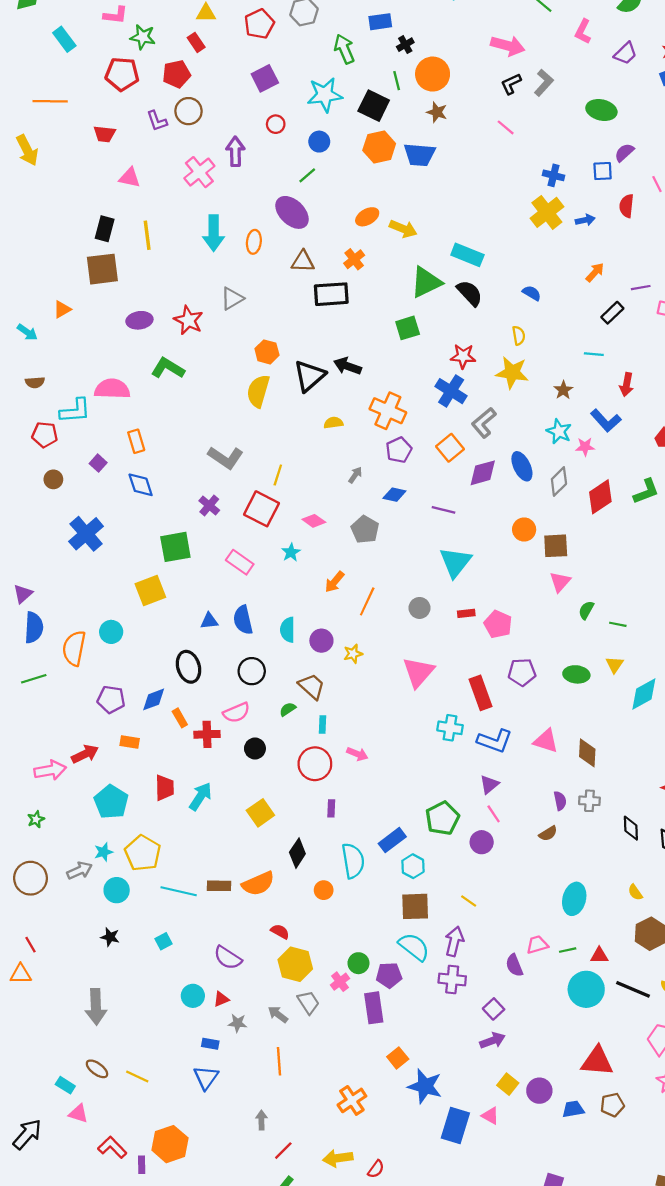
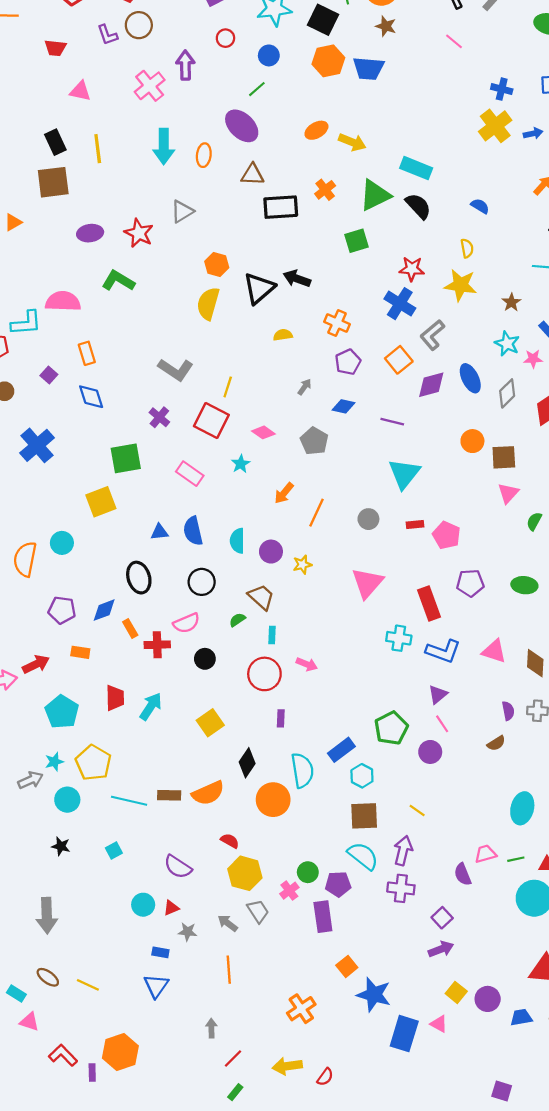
black rectangle: (105, 229) -> (55, 142), turned -40
orange cross: (354, 259) -> (325, 190), moved
orange cross: (388, 411) -> (337, 323), size x0.7
orange circle: (324, 890) -> (273, 800), size x1.8

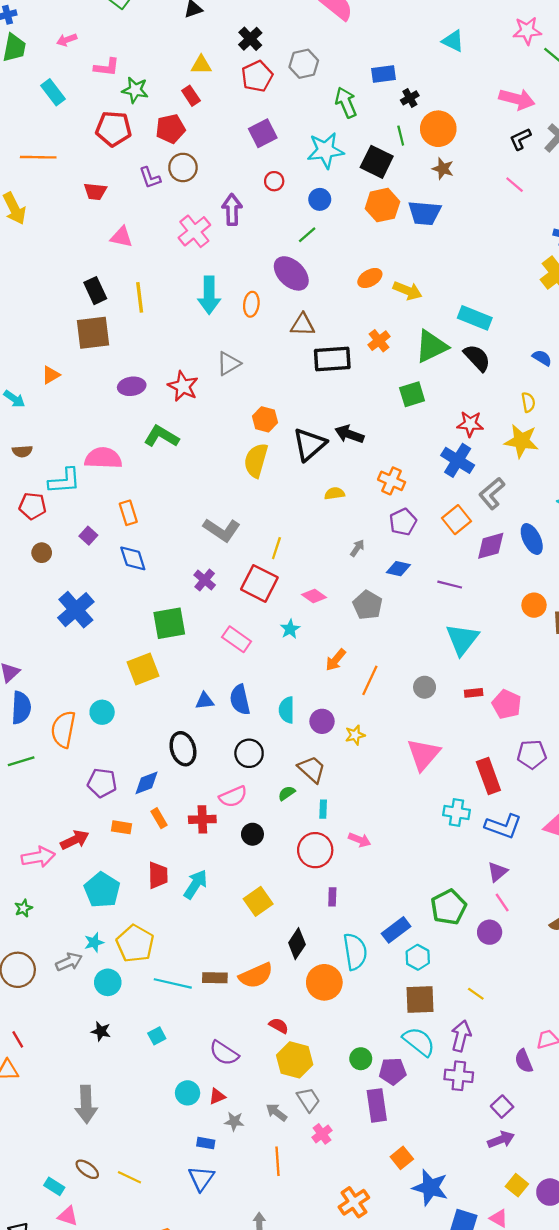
orange rectangle: (130, 628) -> (159, 818), moved
pink cross: (289, 891) -> (322, 1134), moved

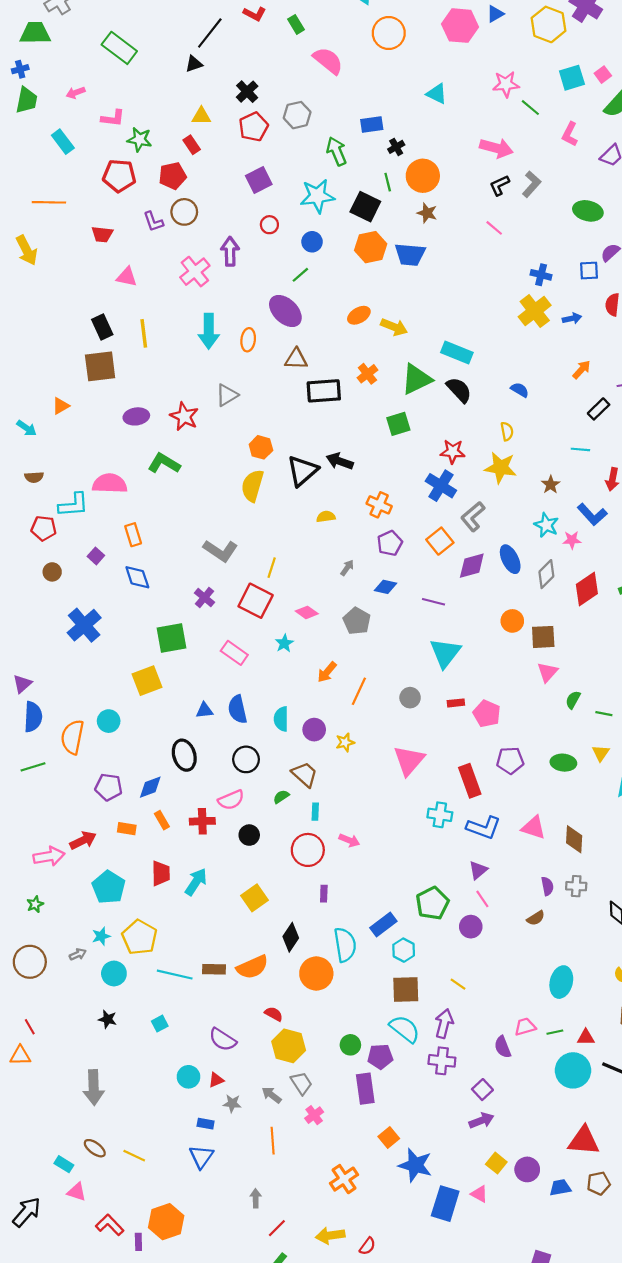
gray arrow: (69, 962) -> (78, 954), size x0.7

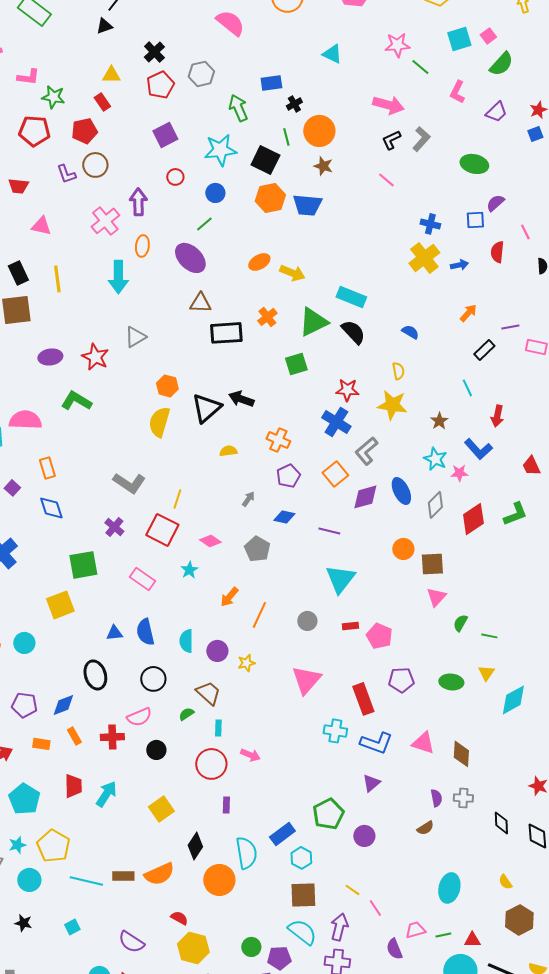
orange ellipse: (248, 340) -> (142, 246), moved
cyan line: (580, 449) -> (467, 388), turned 60
pink line: (482, 899) -> (375, 908), moved

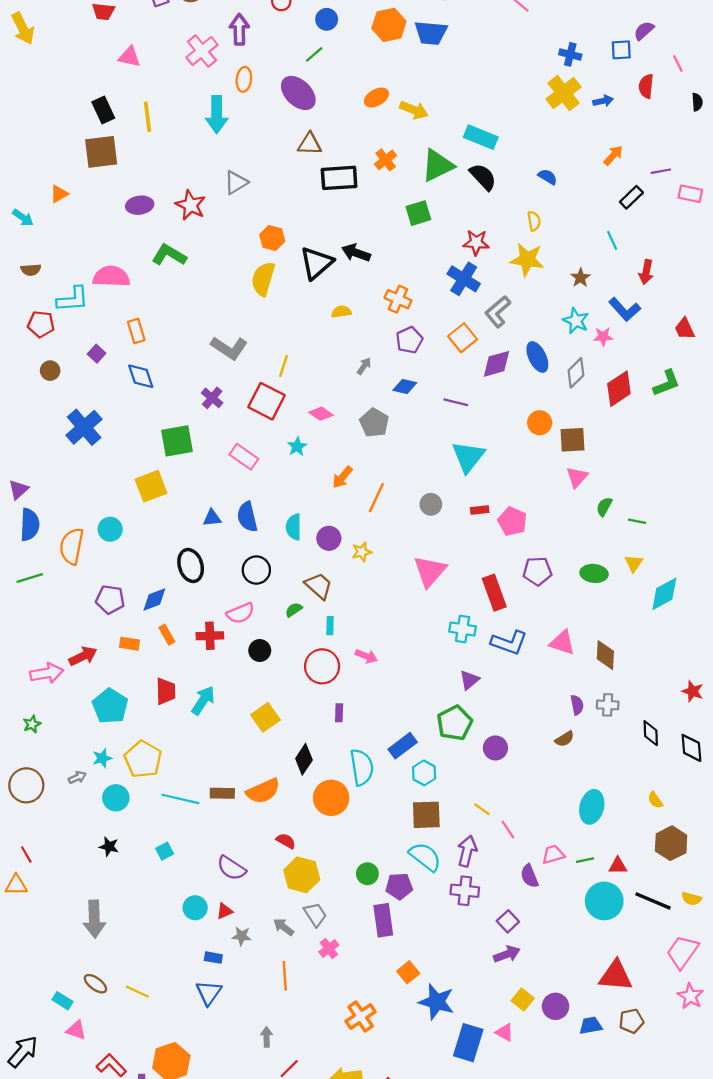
purple triangle: (371, 783) -> (469, 680), moved

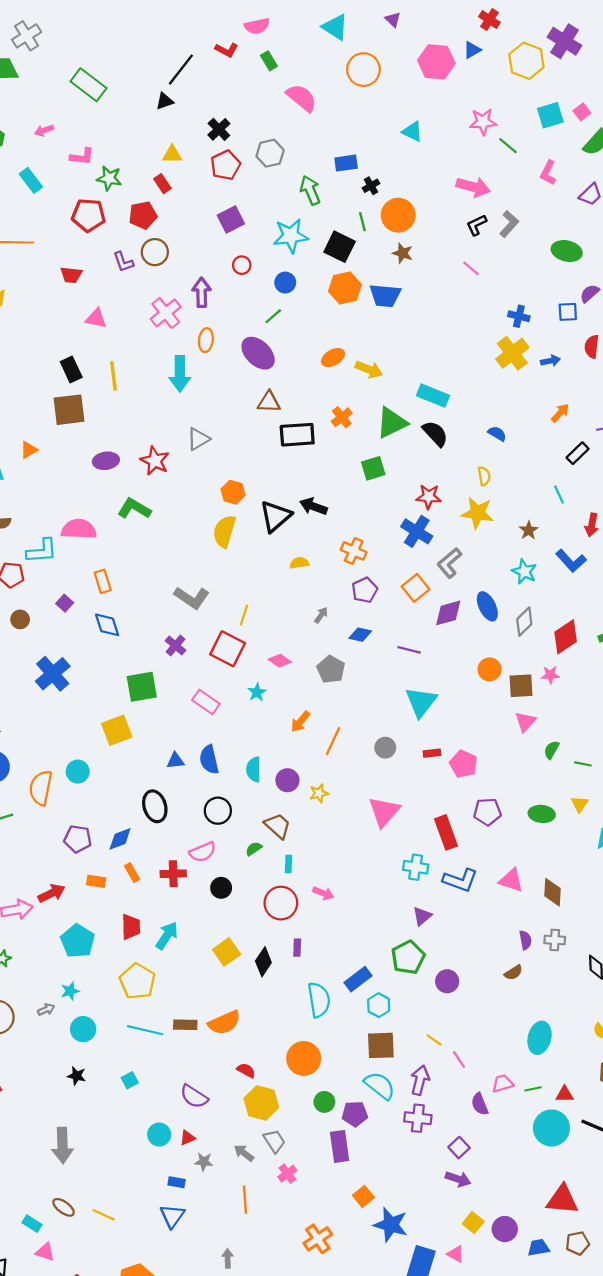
pink star: (603, 337) -> (550, 675), moved
yellow pentagon: (143, 759) -> (137, 981), moved
black diamond: (304, 759) -> (263, 962), moved
orange circle: (331, 798) -> (304, 1058), moved
purple arrow: (507, 954) -> (458, 1179), turned 40

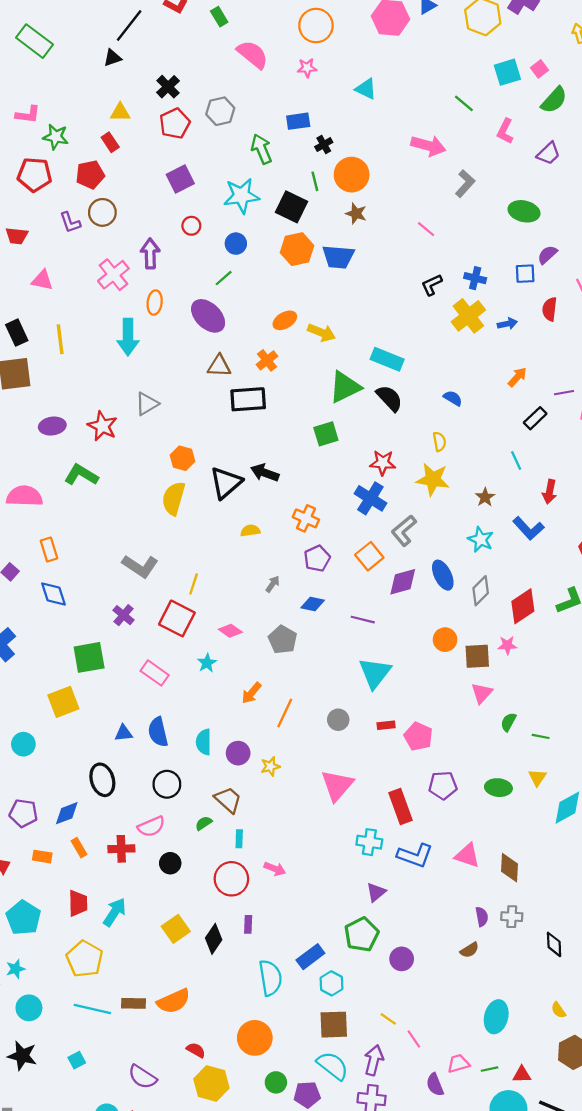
pink star: (483, 122) -> (307, 68), moved, size x0.7
black L-shape: (476, 225) -> (432, 285), moved
orange cross: (342, 417) -> (267, 360), moved
black star: (77, 1076) -> (22, 1056), size x1.5

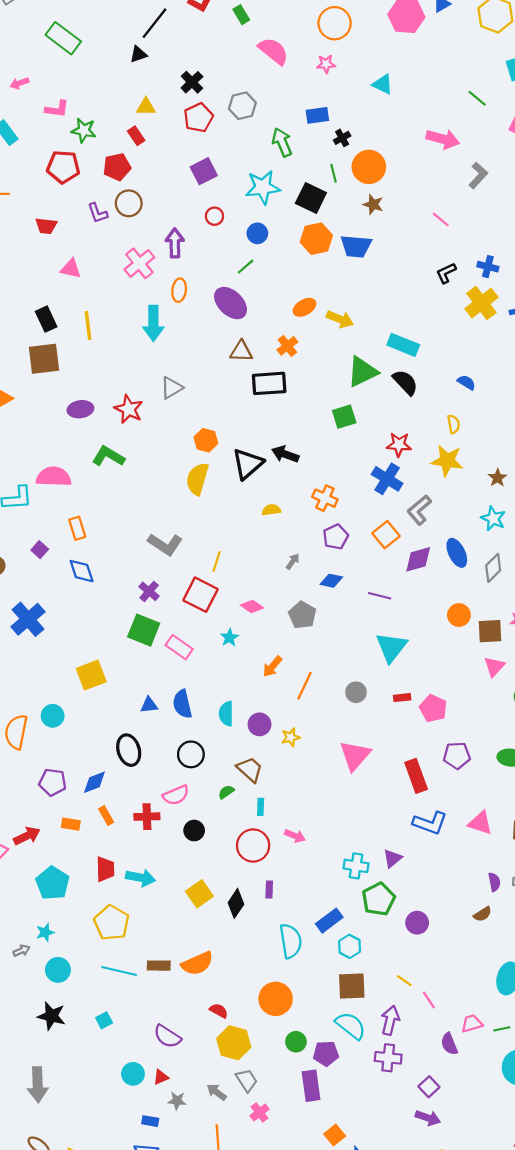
green square: (89, 657) -> (144, 630), moved, turned 32
cyan cross: (369, 842) -> (356, 866), moved
cyan arrow: (115, 912) -> (141, 878), turned 68

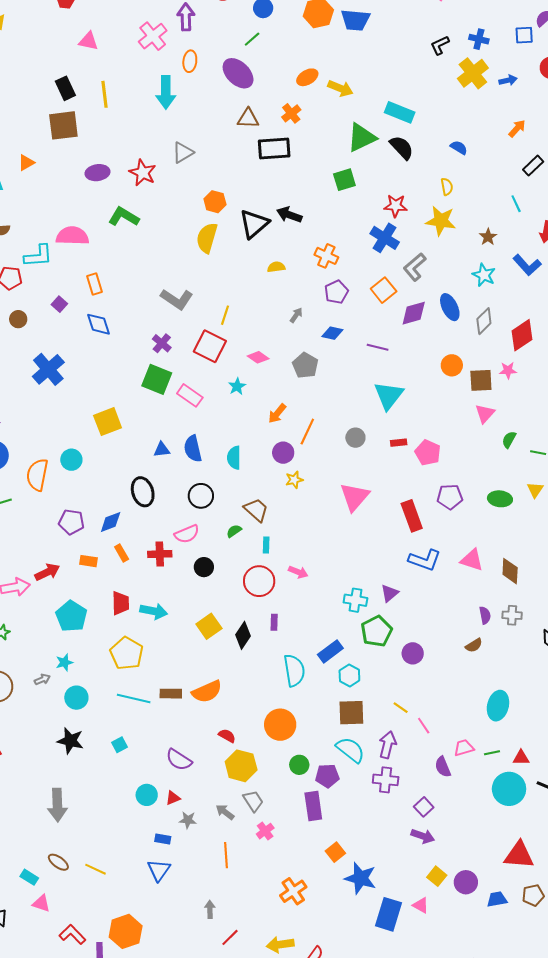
purple circle: (260, 724) -> (283, 453), moved

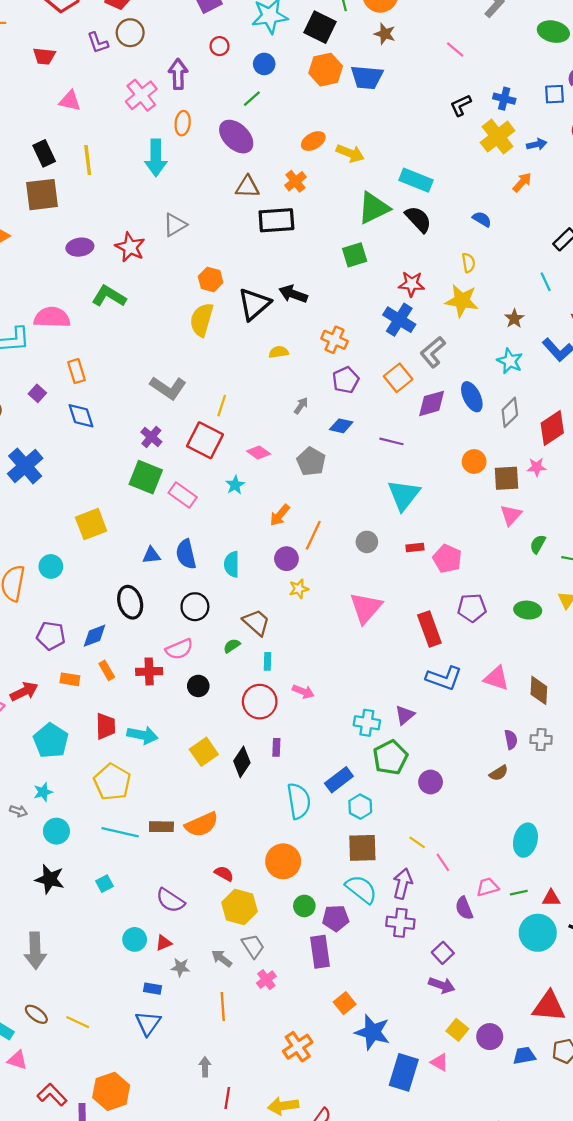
orange arrow: (517, 128) -> (522, 182), moved
gray arrow: (42, 679) -> (18, 811), turned 42
red line: (230, 937) -> (227, 1098), turned -36

